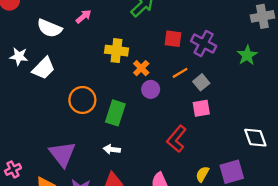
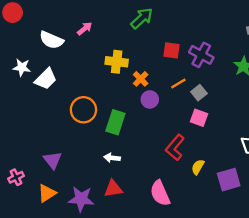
pink square: (201, 108) -> (199, 118), turned 30
purple triangle: (62, 154) -> (53, 160), moved, size x0.7
yellow semicircle: (202, 174) -> (198, 167), moved

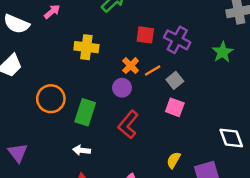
orange cross: (141, 79) -> (131, 66), moved
red L-shape: (175, 147) -> (128, 125), moved

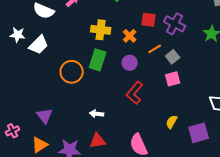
orange cross: (131, 66) -> (130, 36), moved
pink square: (175, 107) -> (173, 79), turned -35
green rectangle: (85, 112) -> (98, 60), moved

